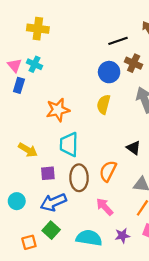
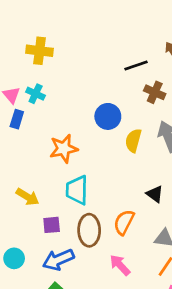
blue circle: (109, 72) -> (108, 116), moved
yellow semicircle: (103, 104) -> (133, 141), moved

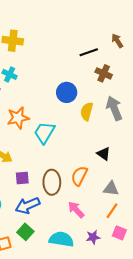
orange star: (64, 149) -> (18, 118), moved
cyan trapezoid: (77, 190) -> (44, 133), moved, turned 30

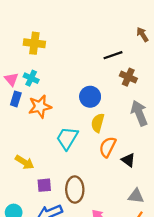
brown arrow: (117, 41) -> (142, 34), moved
yellow semicircle: (87, 111) -> (98, 123), moved
orange star: (18, 118) -> (40, 107), moved
orange semicircle: (79, 176) -> (108, 147), moved

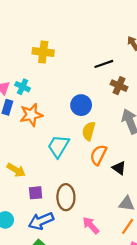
yellow cross: (34, 43) -> (43, 52), moved

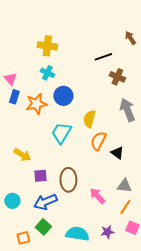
cyan cross: (23, 87) -> (47, 73), moved
blue circle: (81, 105) -> (63, 96), moved
pink arrow: (91, 225) -> (97, 196), moved

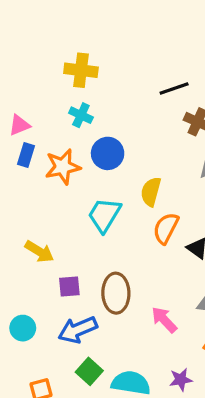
pink triangle: (10, 79) -> (19, 125), turned 48
green square: (43, 227) -> (89, 371), moved

